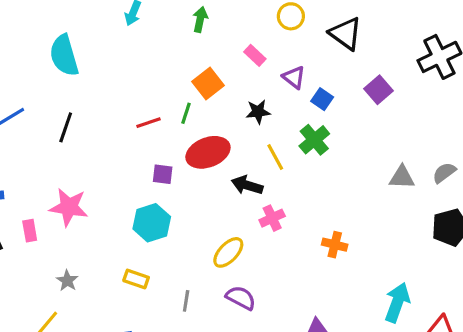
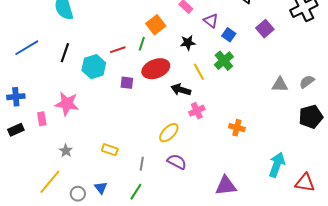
cyan hexagon: (152, 223) -> (94, 67), moved

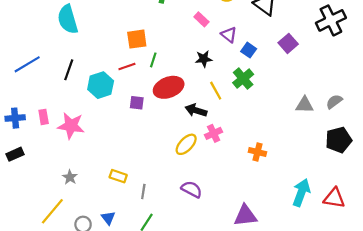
orange square: (156, 25) -> (137, 39), moved, turned 30
pink rectangle: (42, 119) -> (44, 117), moved
yellow ellipse: (169, 133) -> (186, 144), moved
gray line: (142, 164) -> (143, 192), moved
red triangle: (305, 183) -> (334, 198), moved

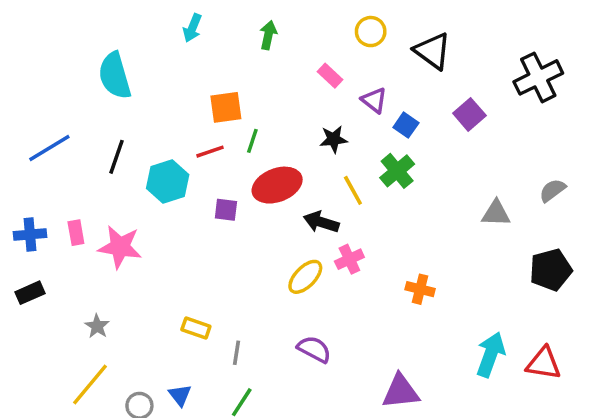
gray semicircle: (334, 102) -> (552, 190), moved
gray star: (70, 177) -> (97, 326), moved

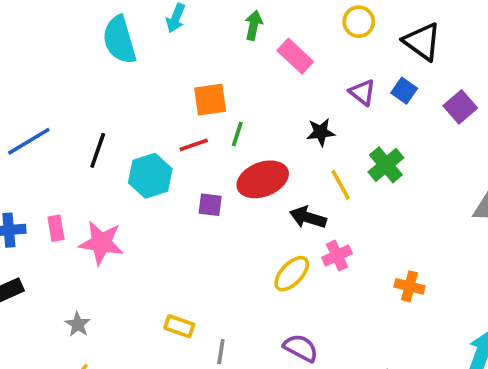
cyan semicircle: (115, 76) -> (119, 40), moved
pink rectangle: (330, 76) -> (295, 56), moved, size x1.4
blue square: (406, 125) -> (404, 91), moved

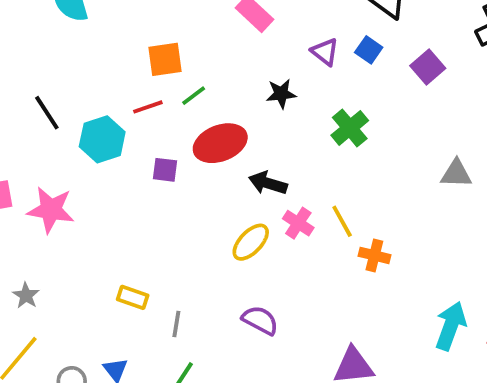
green line: (237, 134) -> (194, 96), turned 35
black line: (98, 150) -> (47, 113), turned -52
yellow line: (341, 185) -> (342, 221), moved
pink cross: (337, 256) -> (298, 223), turned -32

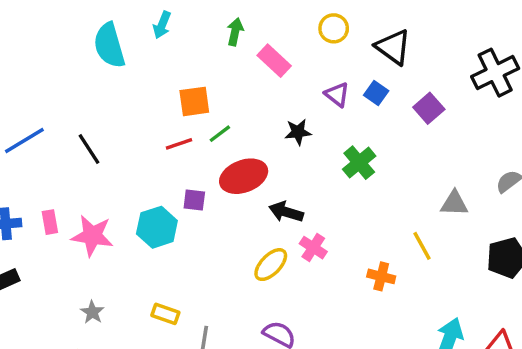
cyan hexagon: (102, 139) -> (157, 227), moved
yellow line: (342, 221) -> (422, 246), moved
gray star: (26, 295) -> (92, 312), moved

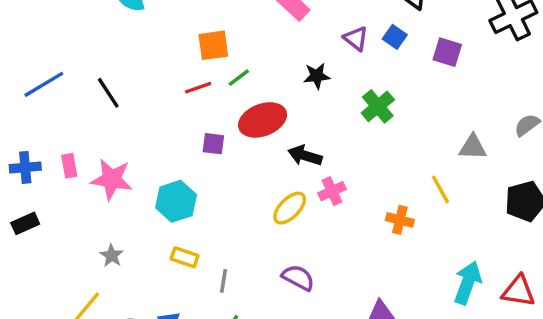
purple square: (429, 108) -> (447, 52), turned -32
cyan hexagon: (157, 227) -> (176, 201), moved
pink cross: (313, 248) -> (332, 191), turned 32

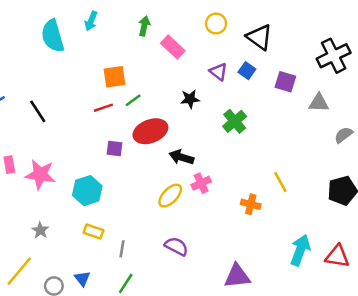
gray triangle: (473, 147) -> (319, 103), moved

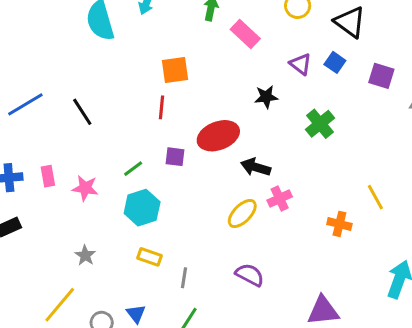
green line: (133, 100) -> (133, 169), moved
red line: (103, 108) -> (161, 107), turned -66
pink star: (40, 175) -> (85, 188), size x0.7

